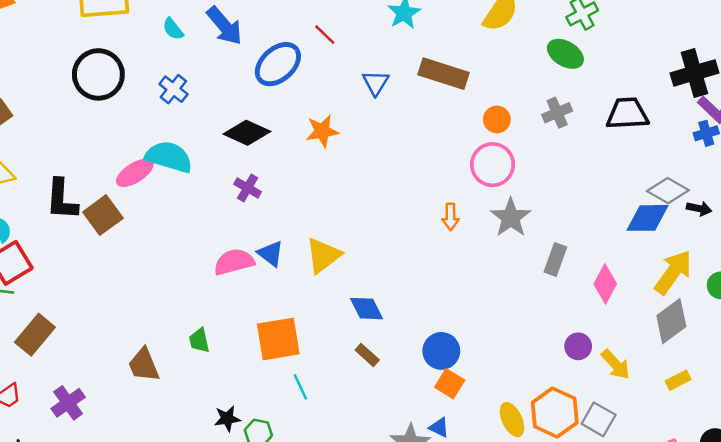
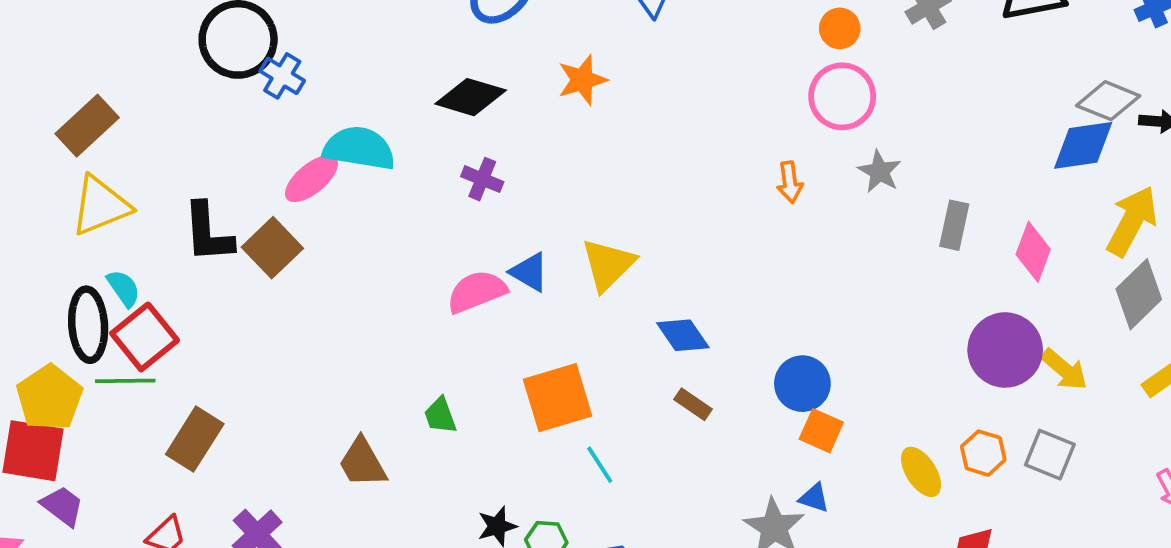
blue cross: (173, 89) -> (282, 76), moved
gray star: (511, 218) -> (880, 172), size x0.7
purple circle: (578, 346) -> (1005, 350), size x1.8
orange hexagon: (555, 413) -> (983, 453), size x0.6

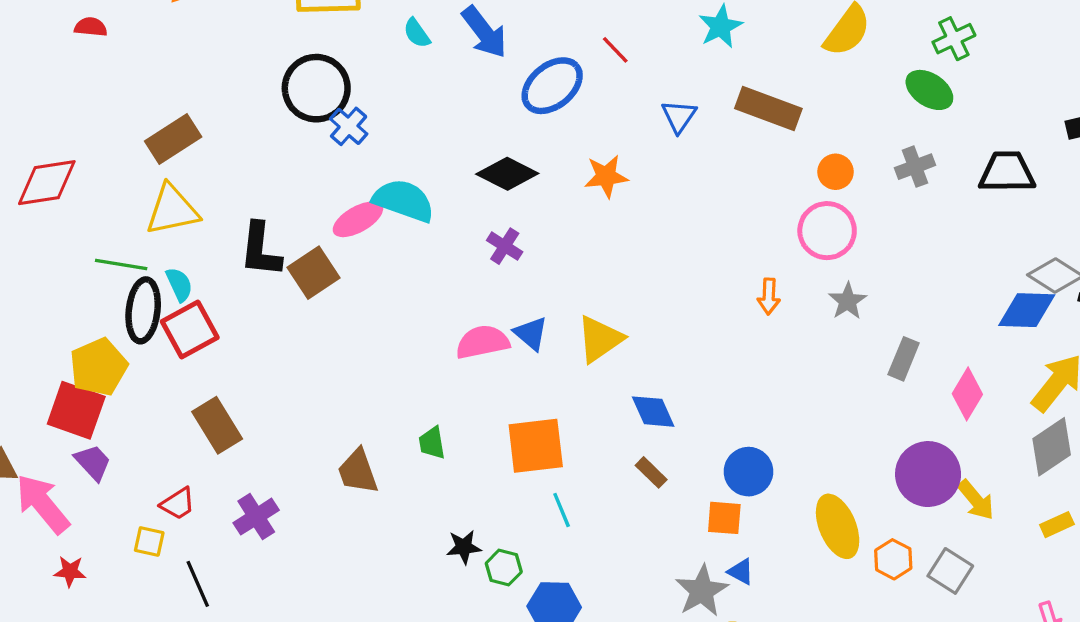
green line: (125, 381) -> (121, 265), moved
orange square: (821, 431) -> (724, 518), moved, turned -30
brown rectangle: (195, 439) -> (217, 425), turned -74
yellow ellipse: (921, 472) -> (838, 526), moved, size x1.4

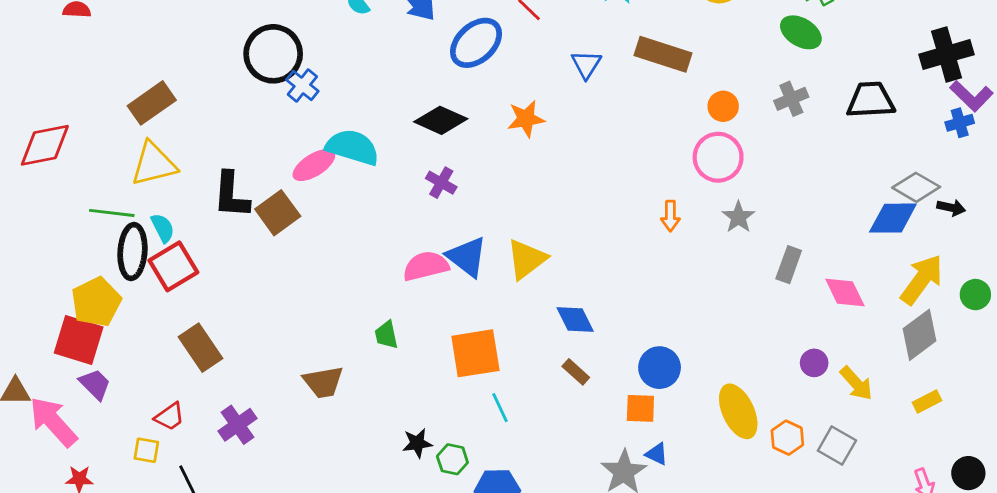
blue triangle: (531, 333) -> (467, 257), size x1.4
pink diamond: (967, 394) -> (845, 292), turned -54
green trapezoid: (432, 443) -> (386, 335), moved
brown trapezoid: (358, 471) -> (323, 382), turned -78
purple circle: (928, 474) -> (814, 363), size x0.5

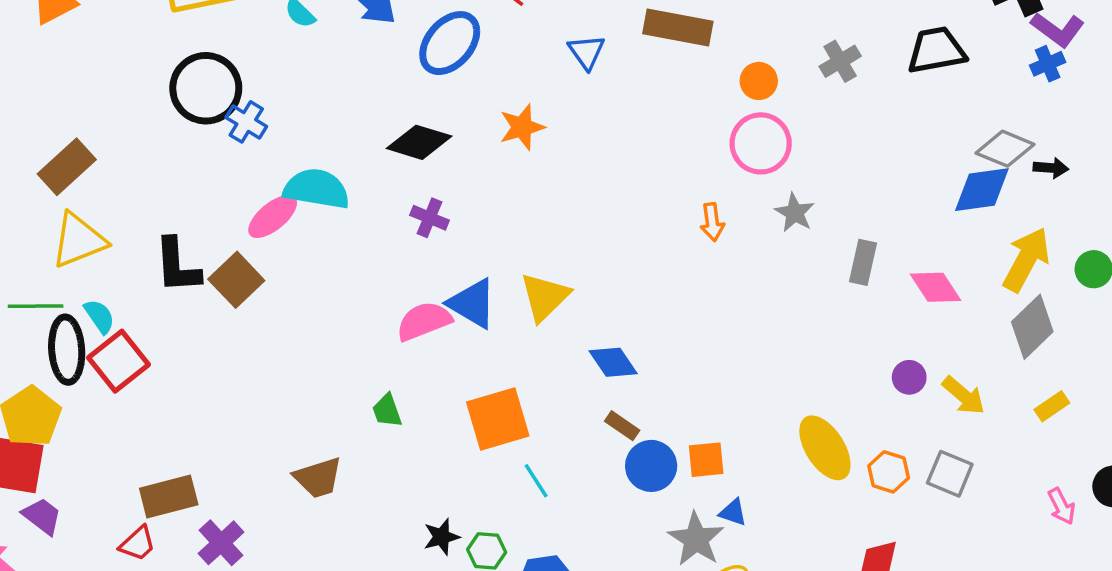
brown rectangle: (200, 348) -> (169, 496), moved, turned -63
blue circle: (660, 368) -> (651, 466), moved

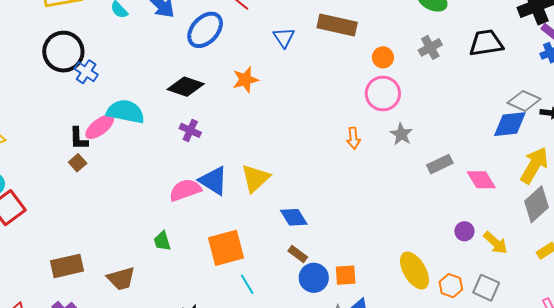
gray rectangle: (863, 262) -> (440, 164), turned 50
black L-shape: (177, 266) -> (79, 139), moved, size x0.7
brown square: (236, 280) -> (78, 163), size x0.6
brown rectangle: (169, 496) -> (67, 266), moved

